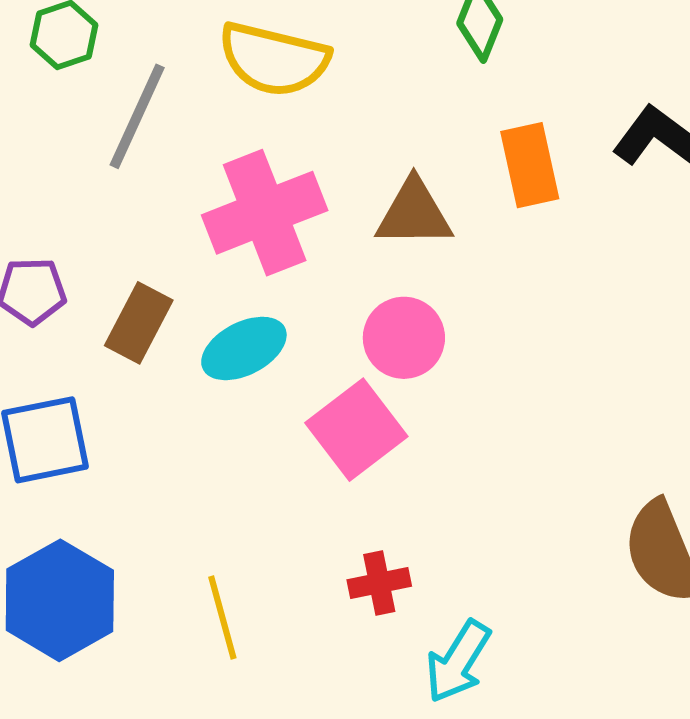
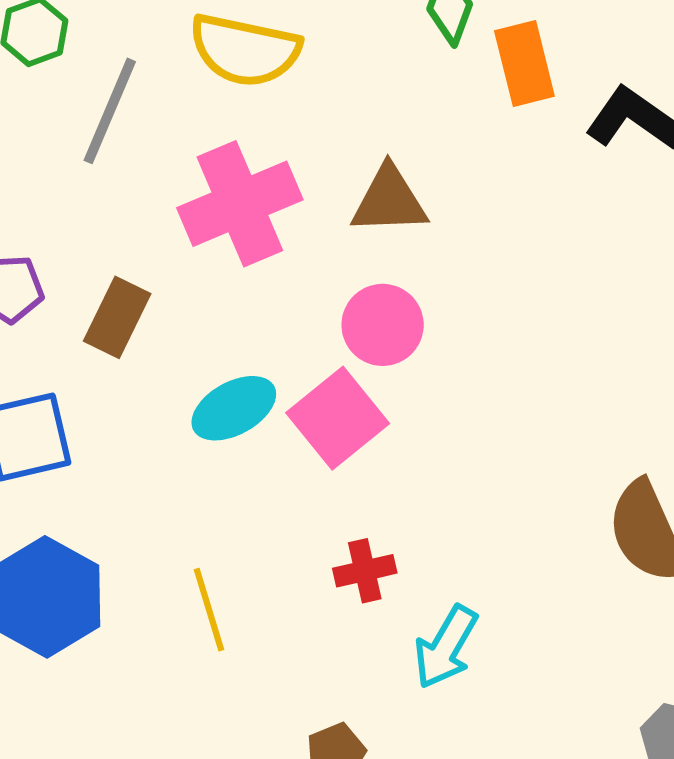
orange rectangle: (530, 165) -> (524, 64), moved
cyan ellipse: (244, 348) -> (234, 408), moved

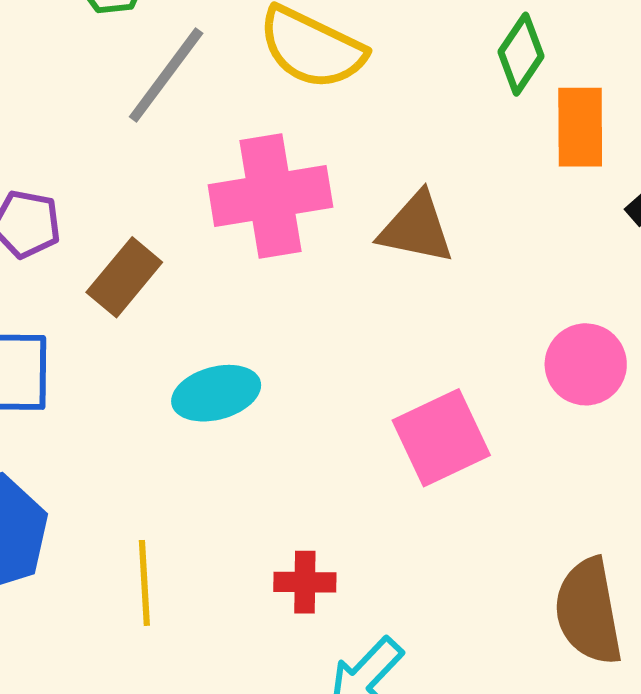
pink circle: (383, 325) -> (586, 364), moved
pink square: (338, 418) -> (441, 438), moved

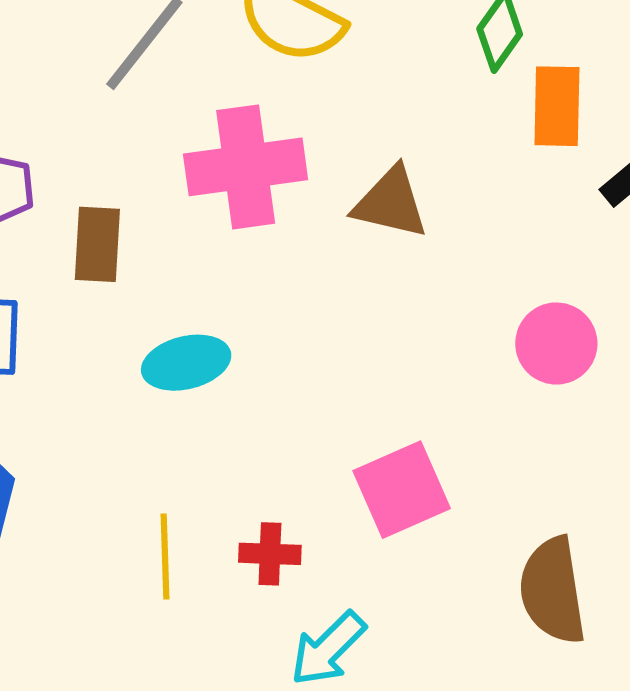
brown rectangle: (124, 277) -> (97, 244), turned -38
pink square: (441, 438) -> (402, 490), moved
yellow line: (144, 583) -> (165, 556), moved

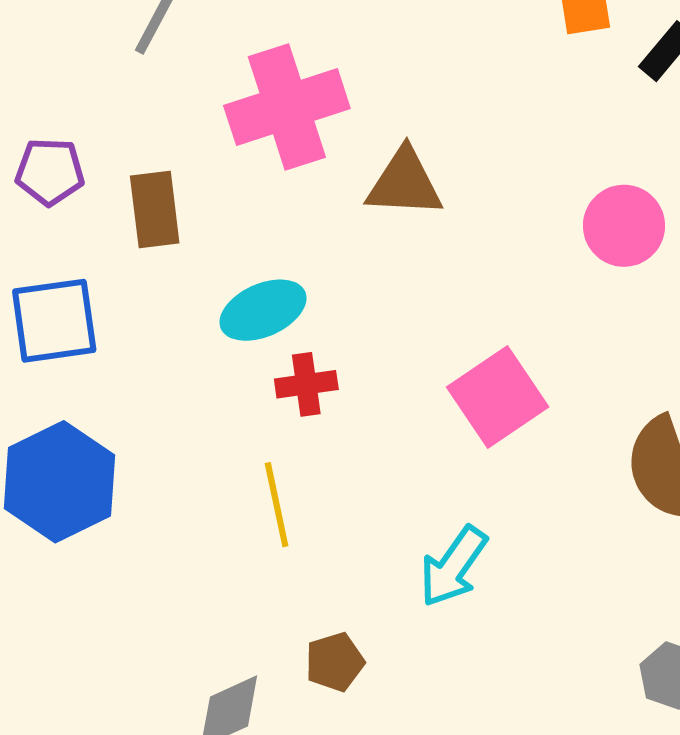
brown triangle: (391, 203) -> (404, 183), moved
red cross: (270, 554) -> (306, 384), moved

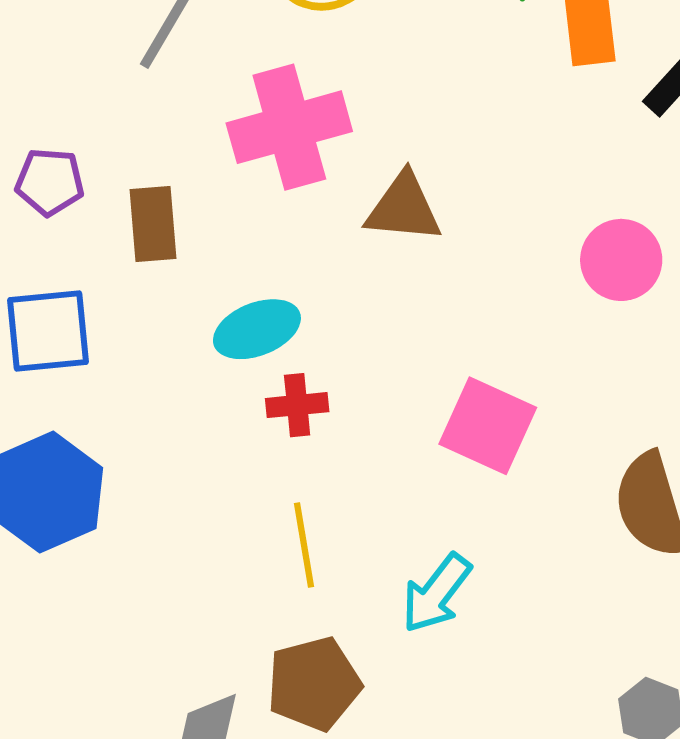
pink square: (498, 397) -> (488, 426), turned -34
yellow line: (277, 505) -> (304, 545), moved
brown pentagon: (335, 662) -> (314, 684), size x1.6

